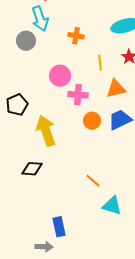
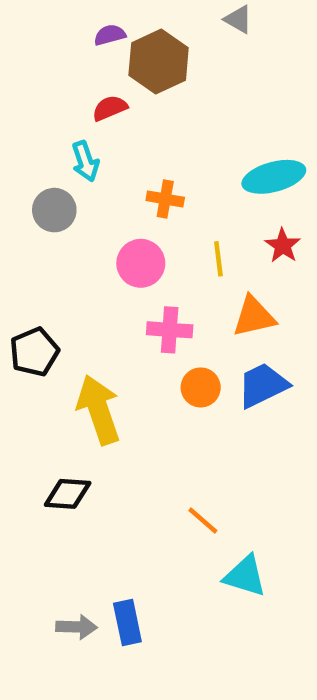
cyan arrow: (40, 19) -> (85, 161), size x0.7
pink circle: (60, 76) -> (141, 263), moved
gray arrow: (44, 247) -> (76, 627), moved

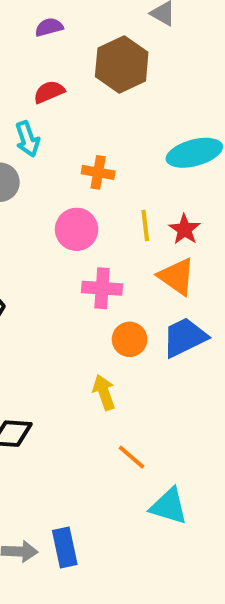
brown hexagon: (159, 62) -> (122, 64), moved
red star: (283, 246) -> (185, 229), moved
orange triangle: (254, 317) -> (177, 276), turned 48
yellow arrow: (99, 410) -> (104, 392), moved, size x0.6

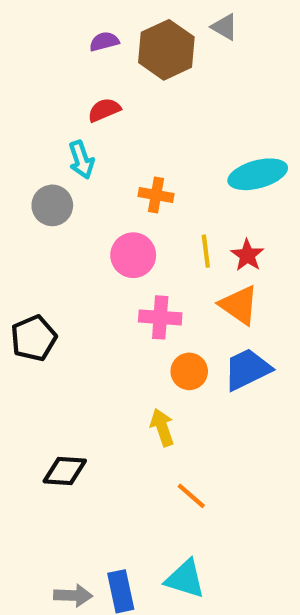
brown hexagon: (122, 64) -> (166, 50), moved
cyan triangle: (169, 506) -> (185, 579), moved

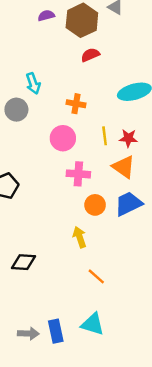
red semicircle: (104, 110) -> (90, 55), moved
red star: (247, 255) -> (128, 138), turned -30

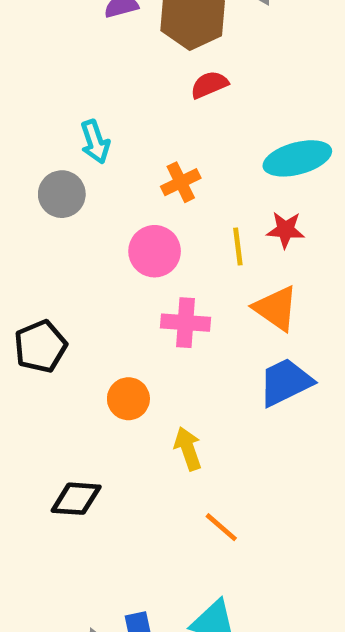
orange cross: (76, 104) -> (181, 182), turned -36
red star: (128, 138) -> (285, 230), moved
orange circle: (95, 205) -> (128, 399), moved

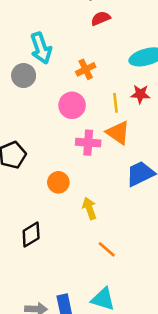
cyan arrow: (95, 142) -> (41, 48), size x1.4
orange triangle: (276, 308) -> (118, 133), moved
black diamond: (76, 499) -> (31, 235), turned -35

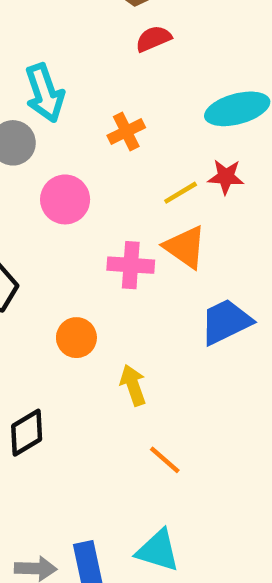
yellow line: (115, 103) -> (181, 193), turned 66
pink circle: (72, 105) -> (65, 199), moved

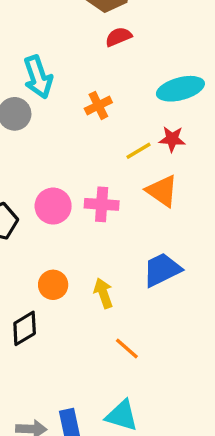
pink circle: (65, 199) -> (53, 206), moved
orange triangle: (185, 247) -> (162, 191), moved
blue trapezoid: (226, 322) -> (162, 270), moved
orange circle: (76, 338) -> (53, 285), moved

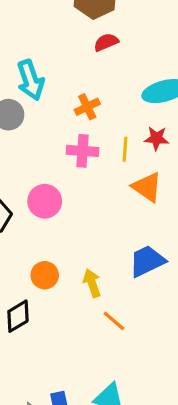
yellow line: (139, 151) -> (125, 149), turned -55
pink cross: (102, 204) -> (82, 151), moved
orange line: (127, 348) -> (114, 321), moved

